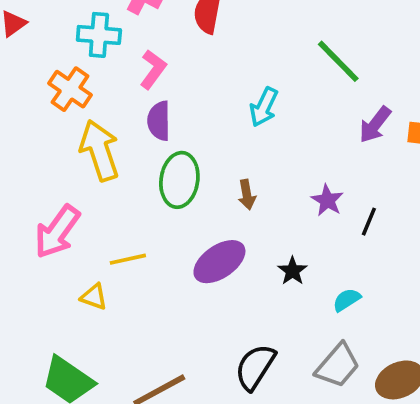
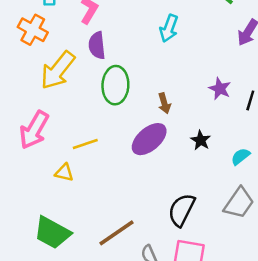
yellow arrow: (100, 150) -> (58, 70), turned -117
brown arrow: (247, 195) -> (164, 103), moved

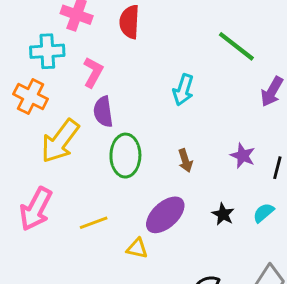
brown arrow: (164, 103) -> (185, 161), moved
cyan semicircle: (240, 156) -> (263, 213), moved
yellow triangle: (64, 173) -> (137, 248), moved

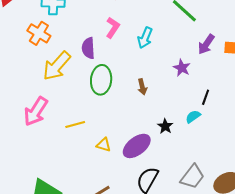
pink L-shape: (93, 72) -> (113, 28), moved
purple star: (243, 156) -> (182, 68), moved
cyan semicircle: (263, 213) -> (193, 117), moved
purple ellipse: (165, 215) -> (137, 146), moved

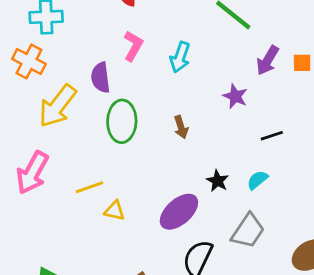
black line: (206, 97) -> (272, 136), turned 56
cyan semicircle: (193, 117) -> (257, 180), moved
yellow triangle: (104, 145) -> (115, 211), moved
gray trapezoid: (192, 177) -> (248, 231), moved

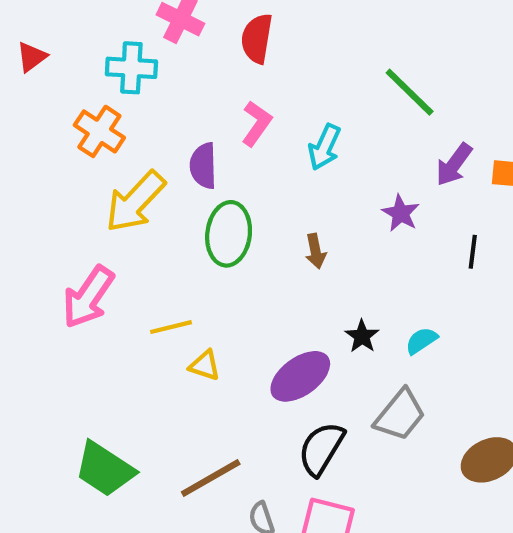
black line: (272, 136) -> (473, 252), moved, turned -70

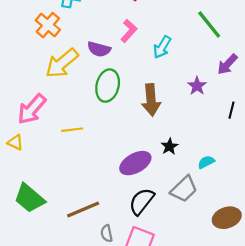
purple semicircle: (203, 166) -> (99, 49), turned -80
brown arrow: (316, 251) -> (151, 100), size x1.8
cyan semicircle: (421, 341) -> (206, 162), moved
yellow triangle: (205, 365) -> (15, 142), moved

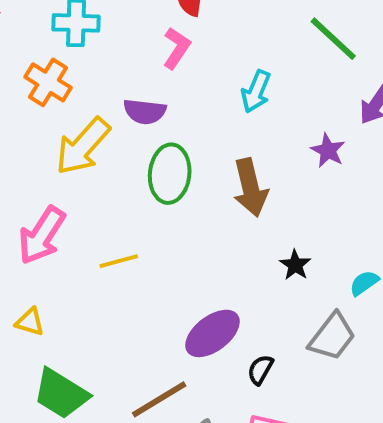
pink L-shape: (129, 31) -> (177, 48), moved
yellow triangle: (15, 142) -> (30, 322), moved
purple ellipse: (135, 163) -> (212, 333), moved
black semicircle: (142, 201) -> (260, 370), size x0.6

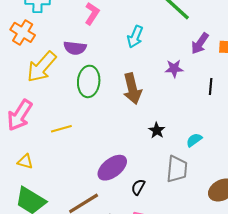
purple star: (328, 151) -> (174, 68), turned -30
yellow triangle: (30, 322) -> (25, 162), moved
gray trapezoid: (332, 337) -> (177, 169), turned -32

